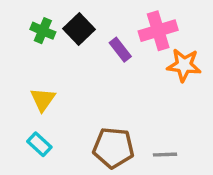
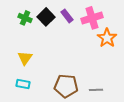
purple rectangle: (120, 50) -> (67, 16), moved
orange star: (184, 65) -> (107, 38), turned 30
cyan rectangle: (39, 144) -> (23, 84), turned -32

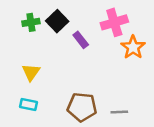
purple rectangle: (67, 16) -> (81, 40), moved
green cross: (25, 18) -> (31, 22), turned -32

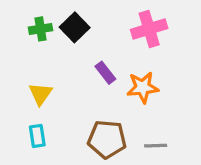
purple rectangle: (81, 40) -> (105, 73), moved
orange star: (133, 47) -> (143, 87), moved, turned 30
cyan rectangle: (28, 105) -> (37, 136), turned 70

